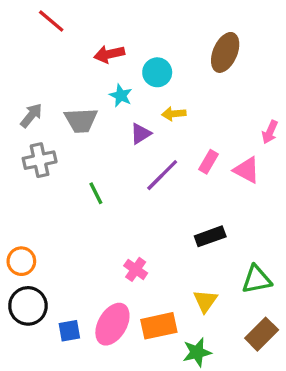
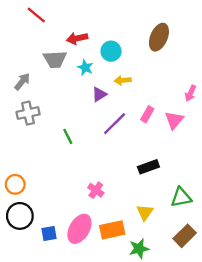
gray trapezoid: (81, 120) -> (55, 59), moved
pink triangle: (247, 170) -> (174, 120), turned 42

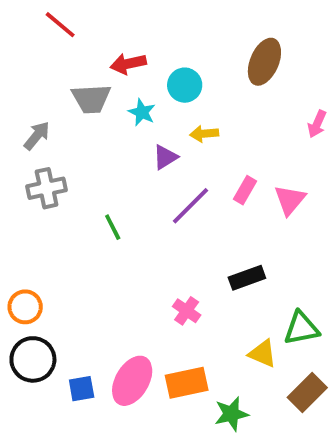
pink arrow: (190, 93) -> (317, 124), moved
pink cross: (96, 190) -> (187, 311), moved
yellow triangle: (145, 212) -> (263, 354), moved, turned -42

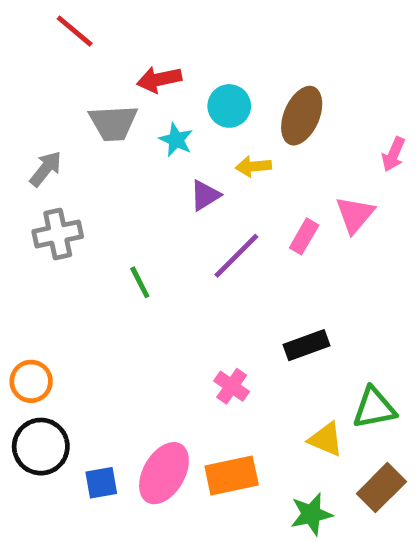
brown ellipse: (264, 62) -> (302, 116), moved
pink triangle: (290, 200) -> (355, 215), moved
green star: (231, 414) -> (311, 514), moved

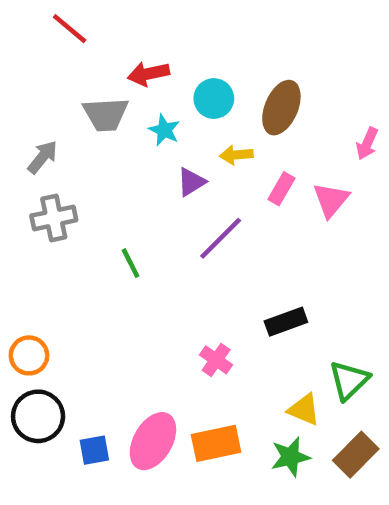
pink rectangle: (304, 236) -> (281, 189), moved
green triangle: (374, 408) -> (349, 380), turned -33
green star: (311, 514) -> (290, 457), moved

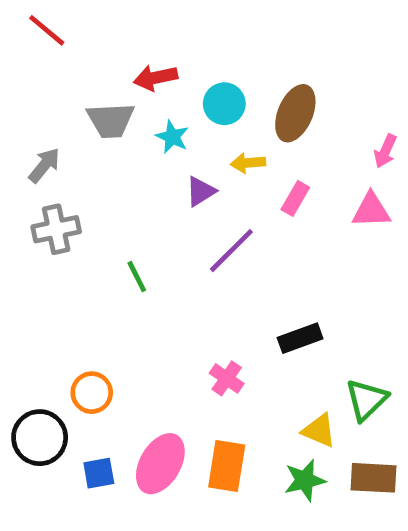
red line: (70, 29) -> (47, 30), moved
pink triangle: (331, 200) -> (371, 210), moved, turned 48
orange circle: (29, 355) -> (92, 393), moved
orange rectangle: (216, 443) -> (227, 466), turned -69
brown rectangle: (356, 455) -> (373, 478), turned 48

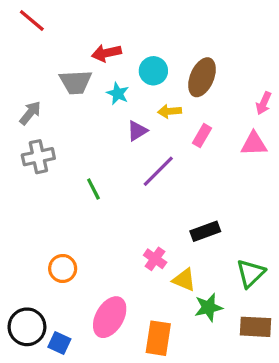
yellow triangle: (319, 430) -> (184, 280), moved
black circle: (40, 438) -> (27, 327), moved
orange rectangle: (227, 466) -> (158, 338), moved
blue square: (99, 473) -> (59, 343), moved, turned 35
green star: (305, 480) -> (208, 307), moved

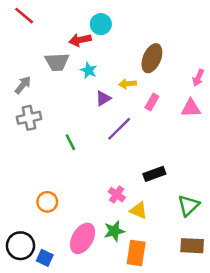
cyan circle: (153, 71) -> (101, 24), moved
green star: (208, 307) -> (114, 231), moved
orange rectangle: (158, 338) -> (136, 253), moved

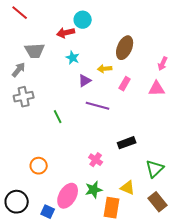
gray trapezoid: (57, 62) -> (35, 51), moved
purple line: (119, 129) -> (98, 106), turned 60
yellow triangle: (139, 210) -> (128, 188), moved
brown rectangle: (192, 246) -> (158, 202), turned 48
blue square: (45, 258) -> (48, 212), moved

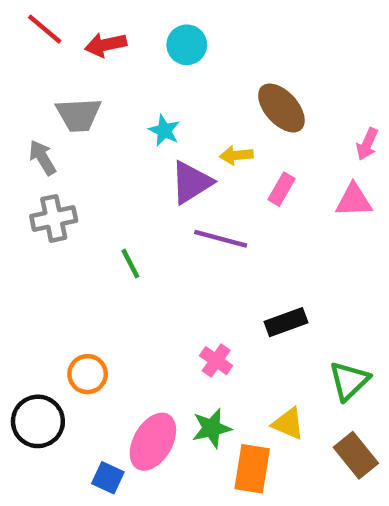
red arrow: (66, 33) -> (106, 45), moved
brown ellipse: (125, 48) -> (281, 108), turned -65
gray arrow: (19, 70) -> (42, 158), turned -70
purple triangle: (85, 81) -> (191, 182), size x1.5
black circle: (17, 202) -> (38, 421), moved

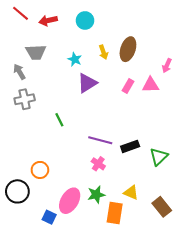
brown ellipse: (281, 108) -> (128, 49), turned 60
yellow arrow: (236, 155) -> (103, 52), moved, turned -104
pink triangle: (354, 200) -> (151, 85), moved
purple line: (221, 239) -> (100, 140), moved
green triangle: (349, 381) -> (159, 157), moved

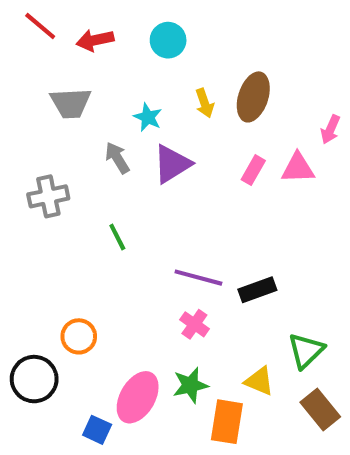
gray arrow: (19, 72) -> (117, 158), moved
green triangle: (159, 157) -> (306, 351), moved

